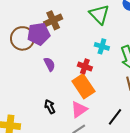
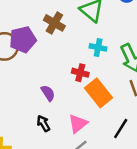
brown cross: (53, 20) -> (54, 23), moved, turned -30
purple semicircle: (49, 64) -> (48, 93), moved
orange rectangle: (83, 86) -> (98, 93), moved

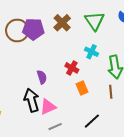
orange rectangle: (98, 93) -> (82, 88), size x0.6
black arrow: (43, 123) -> (32, 100), size x1.6
pink triangle: (78, 124) -> (48, 107), moved

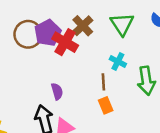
purple pentagon: (33, 29) -> (48, 33), turned -30
red cross: (72, 68) -> (65, 42), moved, size x1.5
brown line: (111, 92) -> (103, 82), moved

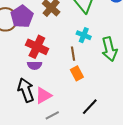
red cross: (65, 42) -> (37, 47), moved
purple semicircle: (57, 91) -> (35, 65), turned 112

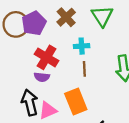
cyan cross: (84, 35) -> (82, 46), moved, turned -32
orange rectangle: (77, 73) -> (76, 102), moved, size x1.6

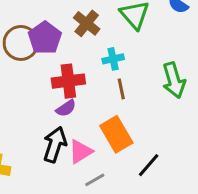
red cross: (47, 57) -> (68, 81), turned -30
purple semicircle: (42, 77) -> (66, 108), turned -32
black arrow: (30, 102) -> (55, 145), turned 40

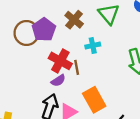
red cross: (68, 81) -> (60, 61), turned 35
brown line: (121, 89) -> (77, 67), moved

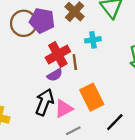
purple pentagon: (44, 30) -> (42, 21), turned -30
red cross: (60, 61) -> (58, 55), turned 30

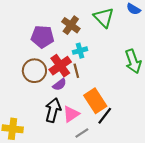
brown circle: (24, 23) -> (34, 71), moved
cyan cross: (93, 40) -> (80, 51), moved
black line: (115, 122) -> (105, 116), moved

